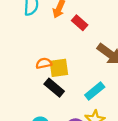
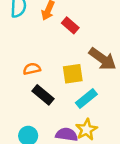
yellow square: (59, 68) -> (73, 74), moved

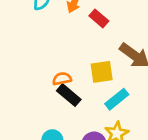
orange semicircle: (32, 69) -> (62, 79), moved

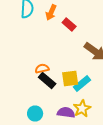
yellow square: (102, 72) -> (70, 78), moved

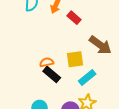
yellow square: (70, 78) -> (75, 59), moved

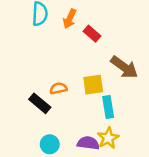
black rectangle: (52, 74) -> (40, 103), moved
cyan rectangle: (87, 77) -> (108, 107), turned -60

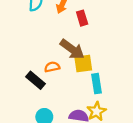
red rectangle: (92, 34) -> (82, 18), turned 32
brown arrow: (124, 67) -> (72, 49), moved

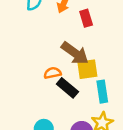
black rectangle: (35, 80) -> (67, 88), moved

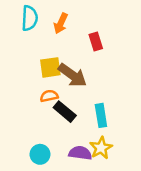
red rectangle: (86, 18) -> (96, 41), moved
yellow square: (87, 69) -> (50, 67), moved

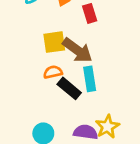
red rectangle: (96, 41) -> (90, 13), moved
cyan rectangle: (101, 115) -> (90, 79), moved

